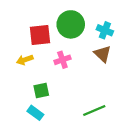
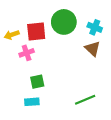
yellow arrow: (25, 60) -> (12, 35), moved
pink cross: (62, 60) -> (27, 53), moved
cyan rectangle: (35, 113) -> (32, 102), turned -40

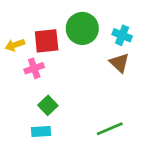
green square: (37, 82) -> (48, 105), turned -32

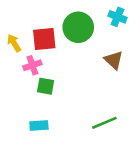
cyan cross: (122, 35) -> (118, 17), moved
yellow arrow: (15, 45) -> (14, 43), turned 78
green square: (48, 105) -> (46, 86), moved, turned -36

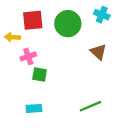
red square: (44, 39) -> (33, 20), moved
yellow arrow: (14, 43) -> (12, 37), turned -56

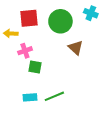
brown triangle: (98, 52) -> (76, 48), moved
green line: (90, 106) -> (54, 96), moved

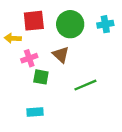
cyan cross: (91, 13) -> (105, 24), moved, turned -32
brown triangle: (76, 48) -> (61, 55), moved
green line: (54, 96) -> (85, 85), moved

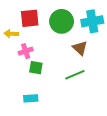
cyan cross: (105, 24) -> (92, 21), size x1.5
brown triangle: (61, 55) -> (80, 48), moved

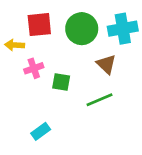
green square: (36, 68) -> (61, 82), moved
cyan rectangle: (31, 98) -> (41, 131), turned -32

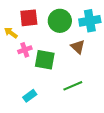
yellow arrow: (15, 45) -> (11, 33), turned 32
green square: (61, 82) -> (45, 60), size x1.5
green line: (99, 100) -> (73, 86), moved

